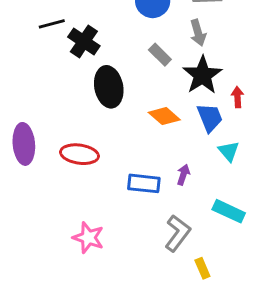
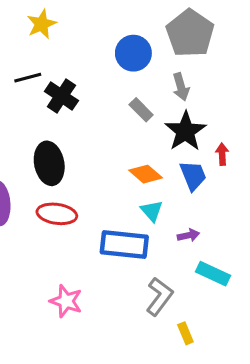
black ellipse: (109, 87) -> (49, 163), moved
cyan triangle: (229, 151) -> (152, 211), moved
purple arrow: (183, 175) -> (188, 235), moved, turned 60
blue rectangle: (144, 183) -> (124, 244), size x1.4

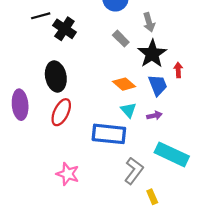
red ellipse: (57, 214) -> (61, 112), turned -72
purple arrow: (188, 235) -> (154, 115), moved
cyan rectangle: (213, 274) -> (172, 154), size x1.4

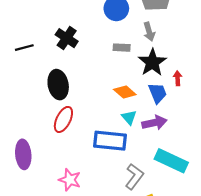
black line: (41, 16) -> (24, 48), moved
gray rectangle: (121, 39) -> (122, 48), turned -42
purple ellipse: (20, 105) -> (23, 154), moved
purple arrow: (154, 115) -> (154, 123), size x1.6

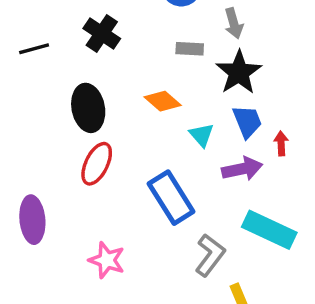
red arrow: (178, 78) -> (281, 143), moved
orange diamond: (125, 92) -> (163, 101), moved
cyan triangle: (129, 117) -> (202, 135), moved
blue rectangle: (110, 141) -> (171, 198), turned 52

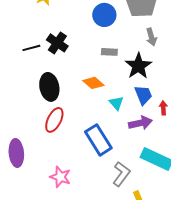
gray arrow: (234, 23) -> (151, 37), moved
black line: (34, 49) -> (31, 48), moved

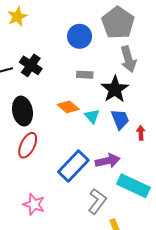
gray arrow: (151, 37) -> (128, 59), size x1.4
cyan triangle: (116, 103) -> (92, 116), moved
purple arrow: (140, 123) -> (108, 161), moved
blue rectangle: (98, 140) -> (73, 166), turned 76

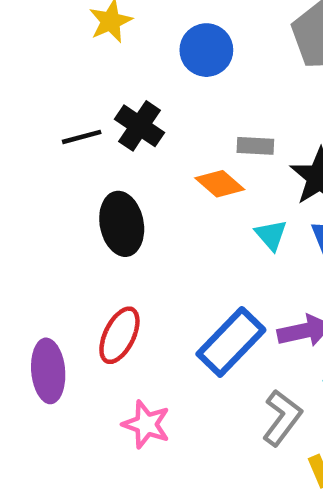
blue circle: (80, 36) -> (206, 50), moved
orange diamond: (68, 107) -> (220, 184), moved
red ellipse: (28, 145) -> (119, 335), moved

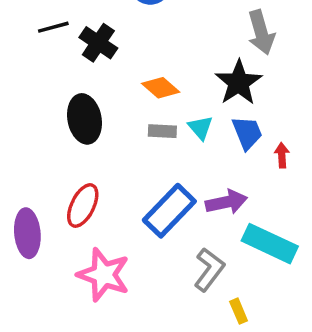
black line: (82, 137) -> (53, 27), moved
gray rectangle: (255, 146) -> (162, 131), moved
pink star: (146, 424) -> (104, 275), size x1.4

